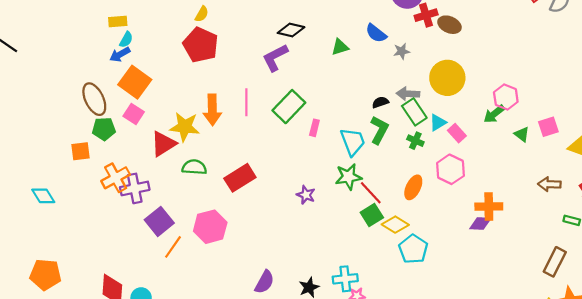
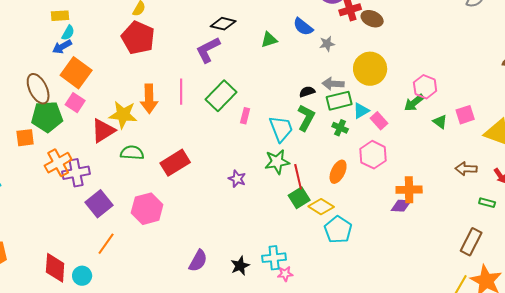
green rectangle: (414, 112) -> (339, 101), turned -70
green pentagon: (104, 129) -> (47, 117), size x1.4
red line: (371, 193) -> (298, 177), turned 30
orange line: (173, 247) -> (106, 244), moved

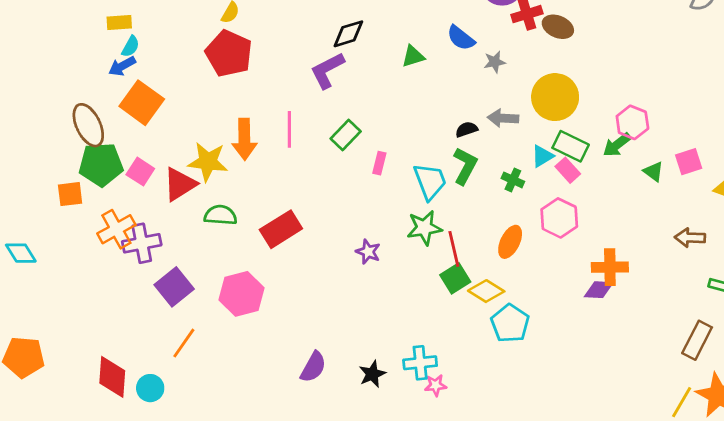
black diamond: (223, 24) -> (348, 34), turned -30
green rectangle: (221, 96) -> (346, 135), size x0.7
green rectangle: (339, 101) -> (571, 146), moved, turned 40
pink square: (75, 103) -> (140, 172), moved

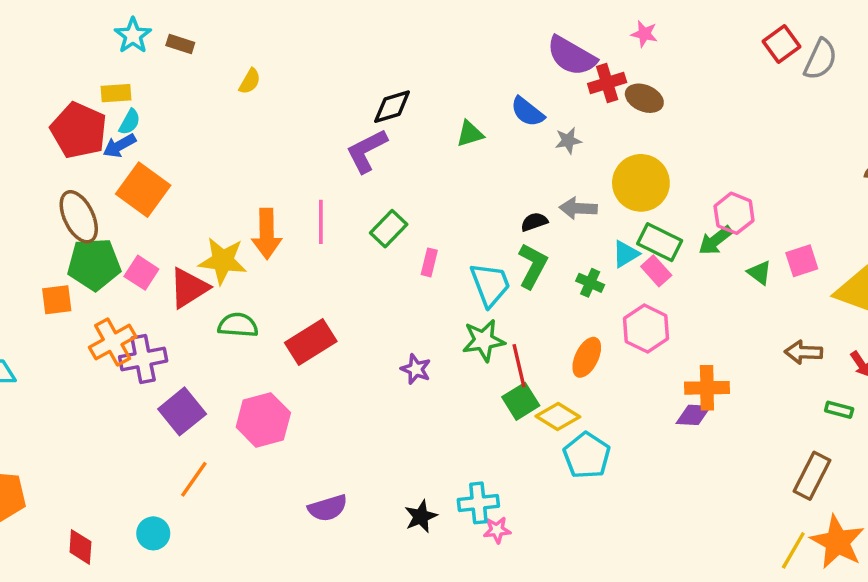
red pentagon: (229, 53) -> (79, 130), moved
purple semicircle: (313, 367) -> (328, 508), moved, turned 44
red diamond: (112, 377) -> (80, 547), moved, size x0.7

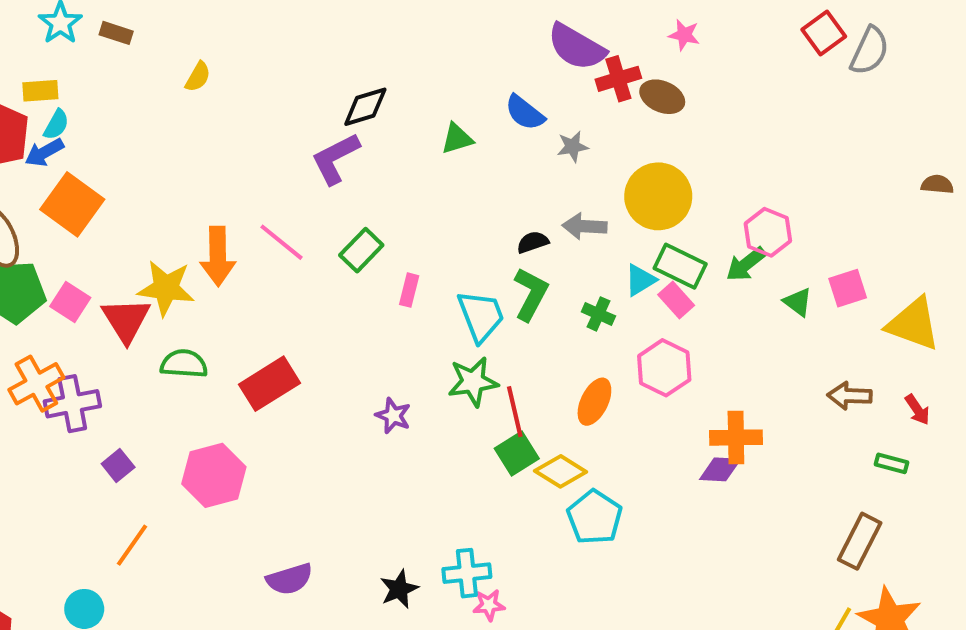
pink star: (644, 34) -> (684, 35), moved
pink line: (321, 222) -> (282, 242), turned -51
red triangle: (189, 288) -> (126, 320), turned -30
purple square: (182, 411) -> (118, 465), size x0.6

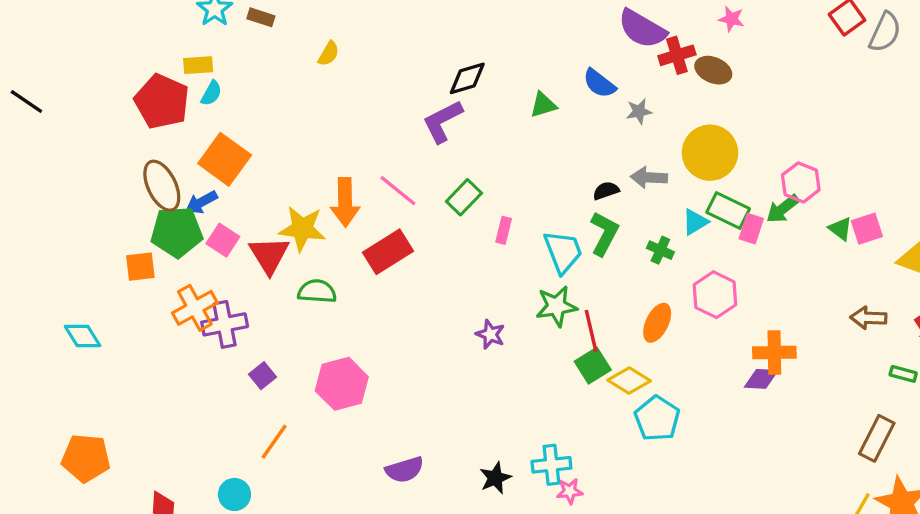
blue arrow: (44, 153) -> (201, 202), moved
pink rectangle: (676, 300) -> (751, 229), moved, turned 60
green triangle: (798, 302) -> (840, 229), moved
red rectangle: (270, 384) -> (388, 252), moved

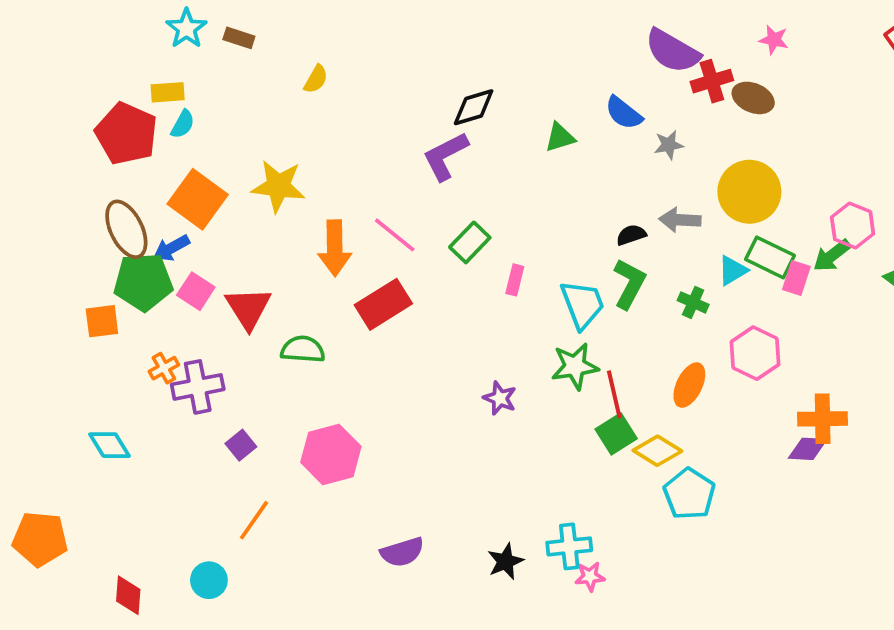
yellow star: (302, 229) -> (278, 186), moved
orange cross: (195, 308) -> (164, 368), size x0.6
cyan diamond: (83, 336) -> (109, 445), moved

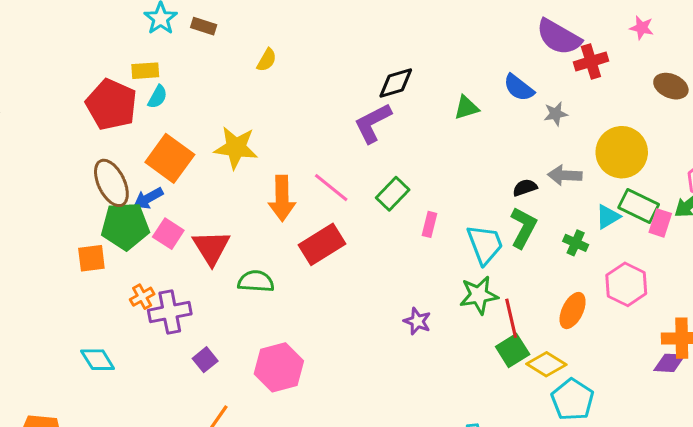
brown ellipse: (753, 98) -> (671, 86), moved

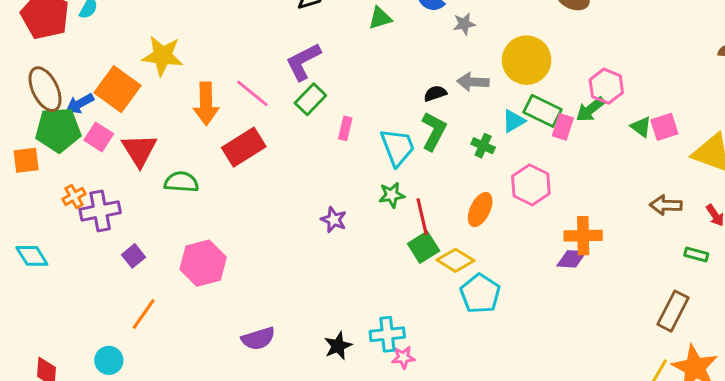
purple L-shape: (373, 123) -> (303, 62), moved
orange square: (170, 158) -> (118, 89), moved
green star: (479, 295) -> (392, 195), size x0.7

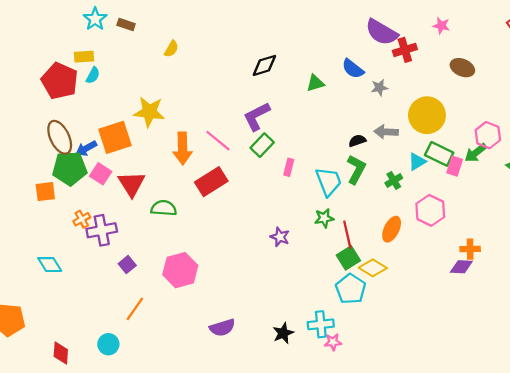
orange square: (118, 89) -> (115, 137), turned 36
green cross: (483, 146) -> (394, 180), turned 35
orange cross: (583, 236) -> (470, 249), size x0.7
cyan pentagon: (480, 294) -> (351, 289), moved

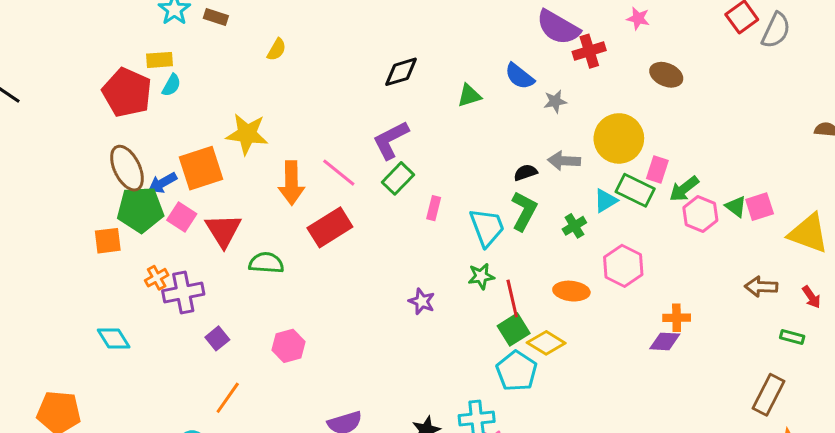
pink hexagon: (488, 135) -> (700, 214), moved
pink rectangle: (455, 166) -> (657, 170), moved
orange ellipse: (392, 229) -> (571, 291), turned 70
pink hexagon: (180, 270) -> (288, 346), size x0.7

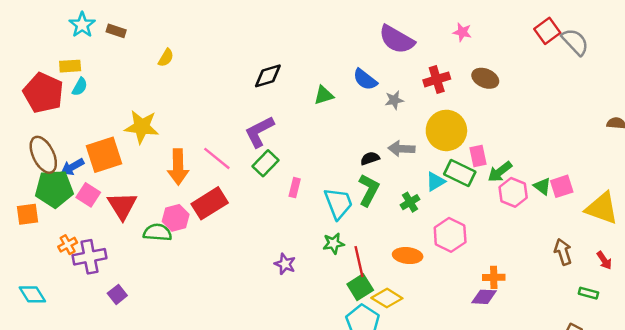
gray semicircle: (776, 30) -> (575, 42), turned -68
red cross: (589, 51) -> (437, 79), moved
pink rectangle: (657, 170) -> (478, 156), turned -30
brown arrow: (761, 287) -> (563, 252), turned 70
pink hexagon: (288, 346) -> (176, 218), moved

